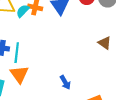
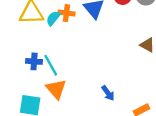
cyan line: (17, 53) -> (51, 65), turned -30

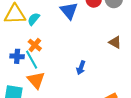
orange cross: (66, 13) -> (35, 45), moved, turned 32
blue arrow: (108, 93) -> (81, 68), moved, turned 56

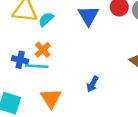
cyan line: (32, 60) -> (36, 66), turned -66
orange triangle: (36, 80) -> (51, 98), moved

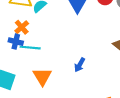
orange cross: (43, 50) -> (22, 27), moved

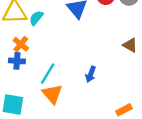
cyan line: (30, 48) -> (48, 74), moved, turned -54

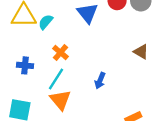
orange cross: (21, 44) -> (60, 52), moved

